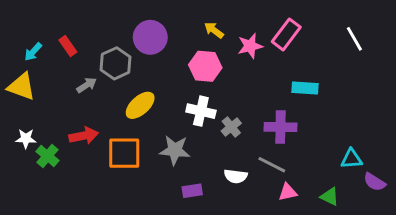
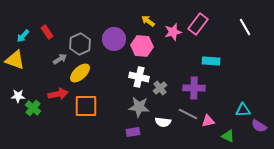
purple circle: (150, 37) -> (114, 39), moved
yellow ellipse: (140, 105) -> (80, 73), moved
gray star: (175, 150) -> (139, 107), moved
pink triangle: (288, 192) -> (208, 121), moved

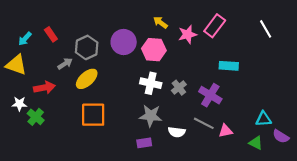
gray cross: (160, 88) -> (179, 88), moved
purple cross: (194, 88) -> (210, 95), turned 30
red arrow: (58, 94) -> (44, 88), moved
green triangle: (228, 136) -> (256, 143), moved

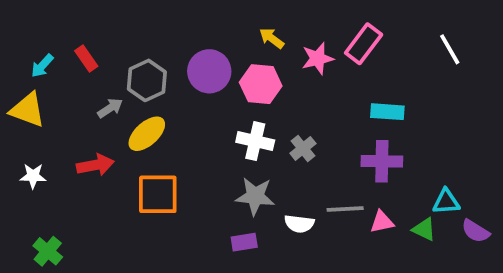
red arrow: (44, 88) -> (95, 165), moved
purple cross: (210, 95) -> (382, 161), moved, turned -30
green cross: (36, 117) -> (48, 251), moved
gray line: (204, 123) -> (345, 209), turned -30
green triangle: (256, 143) -> (424, 229), moved

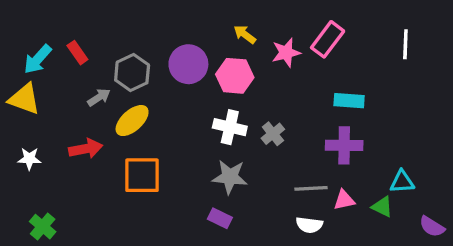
white line: (450, 49) -> (405, 44), turned 32
cyan arrow: (42, 66) -> (38, 59), size x1.4
white semicircle: (299, 224) -> (309, 225), moved
purple semicircle: (476, 231) -> (432, 227), moved
purple rectangle: (244, 242) -> (220, 218), turned 35

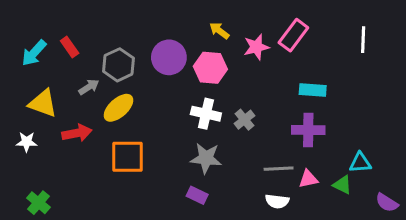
yellow triangle: (24, 99) -> (43, 103), moved

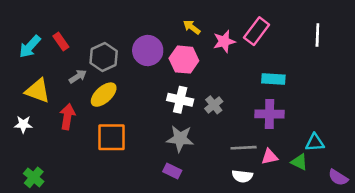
red arrow: (77, 133) -> (67, 117), turned -70

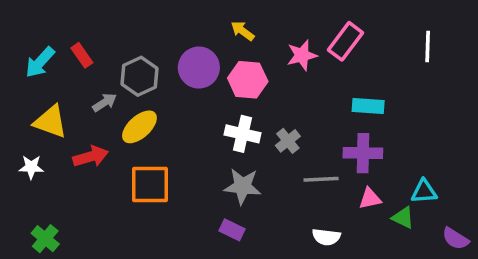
yellow arrow: (192, 27) -> (242, 31), moved
red arrow: (67, 117) -> (91, 157), turned 65
gray line: (244, 148) -> (321, 179), moved
pink triangle: (269, 157) -> (370, 198), moved

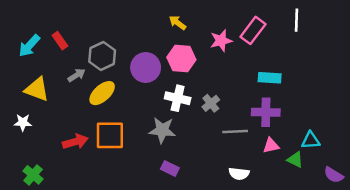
white line: (428, 47) -> (296, 20), moved
purple circle: (199, 68) -> (146, 68), moved
red arrow: (91, 157) -> (75, 142), moved
gray star: (242, 186) -> (162, 130), moved

